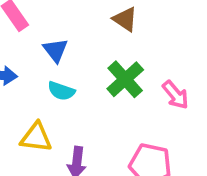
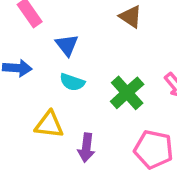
green cross: (125, 79) -> (127, 93), moved

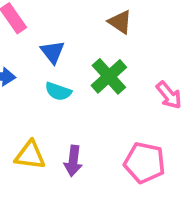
green cross: (127, 93) -> (109, 76), moved
yellow triangle: (49, 125) -> (30, 155), moved

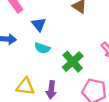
green cross: (109, 76) -> (73, 62), moved

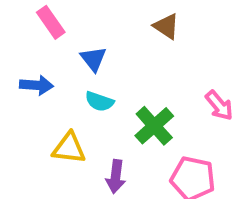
yellow triangle: (25, 86) -> (69, 148), moved

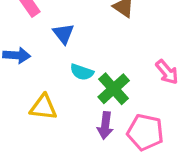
cyan semicircle: (99, 101) -> (82, 72), moved
purple arrow: (116, 177) -> (105, 126), moved

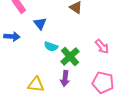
yellow triangle: (43, 107) -> (36, 85), moved
pink pentagon: (145, 132) -> (103, 83), moved

